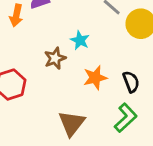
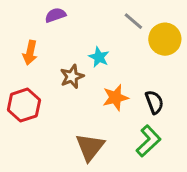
orange arrow: (16, 15) -> (30, 53), moved

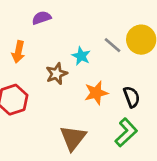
gray line: (133, 21) -> (113, 45), moved

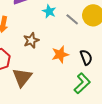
cyan star: (81, 56) -> (49, 11), moved
brown triangle: (73, 138) -> (22, 77), moved

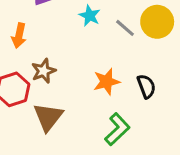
brown star: (31, 40) -> (44, 71), moved
green L-shape: (82, 83) -> (117, 129), moved

